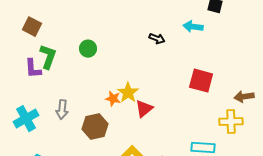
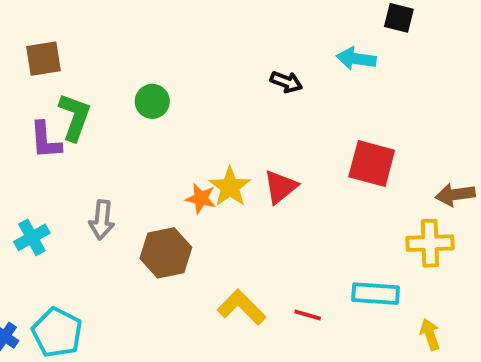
brown square: (32, 27) -> (44, 59), turned -36
red triangle: (144, 109) -> (280, 187), moved
cyan cross: (26, 119) -> (32, 237), size x0.7

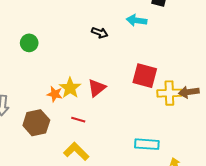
yellow cross: (430, 243) -> (169, 93), moved
red line: (308, 315) -> (78, 120), moved

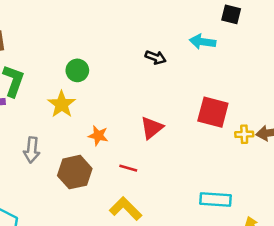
green circle: (29, 43) -> (77, 70), moved
yellow star: (70, 88) -> (62, 104), moved
yellow cross: (169, 93) -> (244, 134), size x0.6

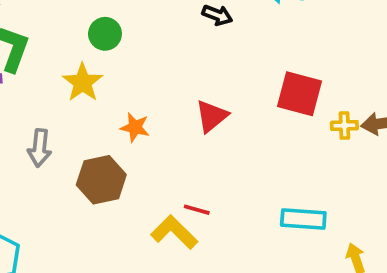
red line: (128, 168) -> (197, 210), moved

